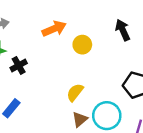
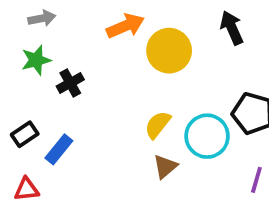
yellow circle: (82, 45) -> (169, 51), size x1.5
cyan circle: (107, 116) -> (207, 136), moved

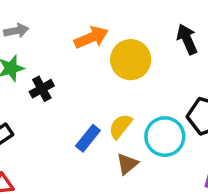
blue rectangle: (59, 149) -> (88, 138), moved

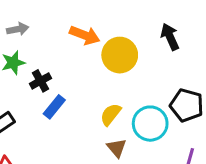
orange arrow: (91, 37) -> (85, 35), turned 44
blue rectangle: (88, 138) -> (54, 107), moved
brown triangle: (127, 164) -> (117, 148), turned -30

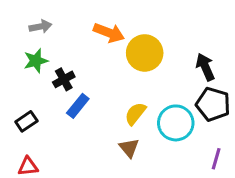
black arrow: (170, 37) -> (205, 67), moved
brown triangle: (117, 148) -> (129, 148), moved

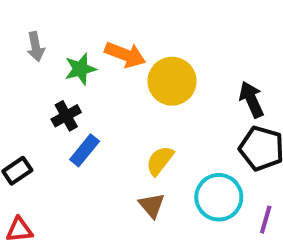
gray arrow: (40, 27) -> (36, 47), turned 90
green star: (36, 61) -> (80, 69), moved
cyan circle: (176, 123) -> (219, 197), moved

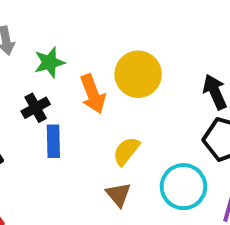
orange arrow: (125, 55) -> (93, 94), moved, turned 48
blue rectangle: (85, 150) -> (53, 141), turned -40

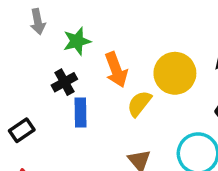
yellow circle: (138, 74) -> (175, 73), moved
yellow semicircle: (126, 151) -> (139, 104), moved

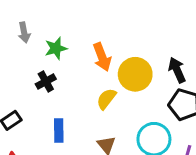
orange arrow: (116, 70) -> (102, 57), moved
blue rectangle: (81, 112) -> (59, 131), moved

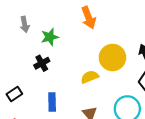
orange arrow: (102, 57) -> (89, 18), moved
yellow semicircle: (106, 99) -> (90, 77), turned 30

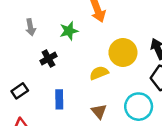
gray arrow: (25, 24) -> (30, 27), moved
green star: (50, 37) -> (69, 31), moved

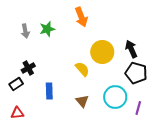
green star: (69, 31) -> (47, 29), moved
black cross: (48, 59) -> (28, 68), moved
yellow semicircle: (99, 73) -> (82, 69), turned 70

